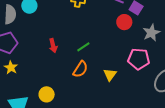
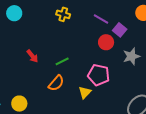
red arrow: (53, 46) -> (32, 56), turned -32
pink pentagon: (139, 59) -> (99, 75), moved

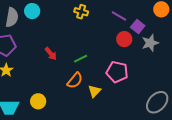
gray star: (131, 56) -> (150, 43), moved
yellow triangle: (85, 92) -> (95, 91), moved

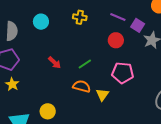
cyan circle: (32, 11) -> (41, 22), moved
red circle: (124, 39) -> (116, 40), moved
orange semicircle: (75, 80) -> (82, 86), turned -108

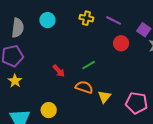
purple line: (118, 17) -> (114, 20), moved
red arrow: (55, 63) -> (59, 71), moved
pink pentagon: (123, 73) -> (137, 103), moved

